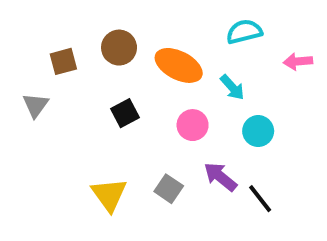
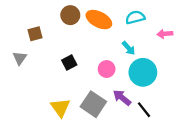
brown circle: (119, 48) -> (70, 15), moved
orange ellipse: (179, 65) -> (99, 20), moved
cyan circle: (258, 131) -> (143, 72), size x1.6
gray square: (169, 189) -> (93, 104), size x1.6

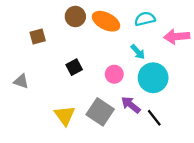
pink arrow: (165, 34) -> (177, 37), size x1.5
gray triangle: (20, 58) -> (21, 81), moved, turned -48

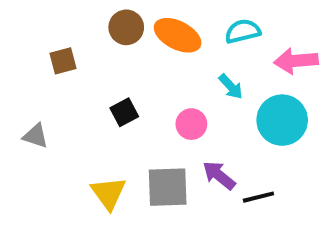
cyan circle: (153, 78) -> (282, 120), moved
gray square: (100, 112) -> (168, 187), turned -36
black line: (154, 118) -> (258, 197), turned -66

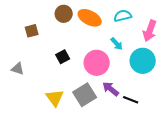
pink arrow: (296, 61) -> (150, 31), turned -65
pink circle: (191, 124) -> (97, 63), size x1.6
gray square: (168, 187) -> (85, 95), turned -30
black line: (258, 197) -> (131, 100), turned 35

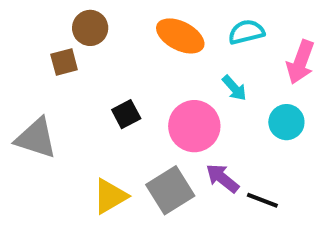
brown circle: (64, 14) -> (90, 28), moved
cyan circle: (143, 61) -> (286, 122), size x0.7
gray triangle: (18, 69) -> (36, 138), size x1.6
yellow triangle: (55, 98) -> (110, 196), turned 36

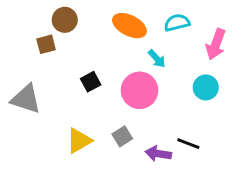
cyan arrow: (234, 88) -> (157, 59), moved
purple arrow: (222, 178) -> (158, 154), moved, turned -30
gray square: (170, 190) -> (122, 136), size x0.6

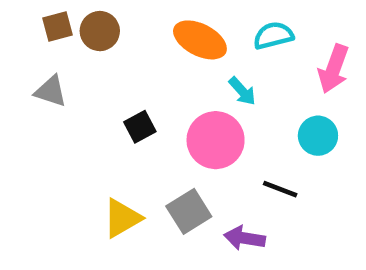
brown square: (46, 44) -> (57, 27), moved
gray triangle: (26, 99) -> (51, 91), moved, size x0.7
gray square: (122, 136) -> (189, 211), size x1.4
black line: (188, 144) -> (280, 189), moved

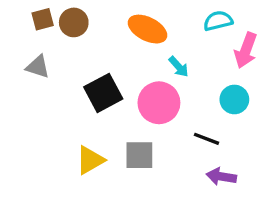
cyan semicircle: (273, 35) -> (218, 21), moved
black square: (140, 127) -> (103, 93), size x1.6
gray square: (189, 211) -> (139, 155), turned 32
purple arrow: (244, 238) -> (221, 177), moved

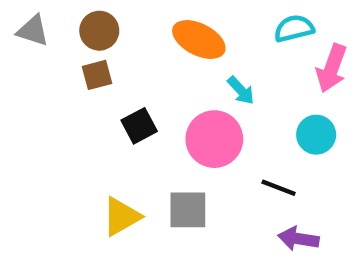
brown square: (43, 19) -> (97, 75), moved
gray triangle: (38, 67) -> (33, 31), moved
black square: (103, 93) -> (139, 126), size x0.7

